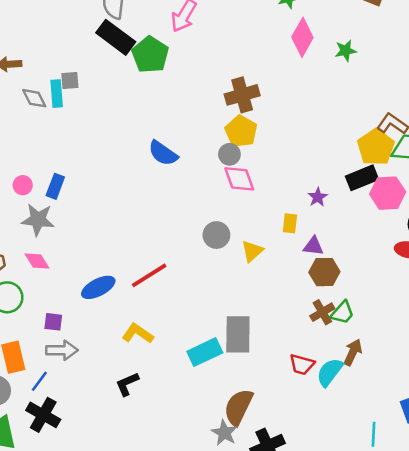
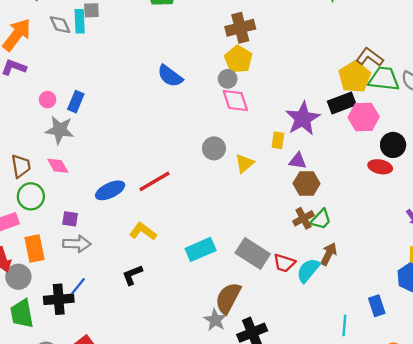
purple star: (318, 197) -> (303, 118), size x2.0
gray rectangle: (238, 334) -> (253, 253), moved, turned -60
blue line: (39, 381) -> (78, 286), moved
black cross: (43, 415) -> (59, 299), turned -36

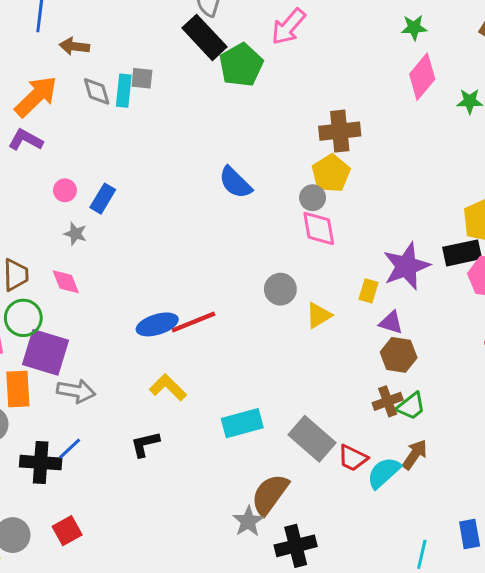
gray star: (60, 130) -> (75, 234), size x0.6
blue ellipse: (110, 190) -> (157, 324), moved
purple square: (70, 219) -> (45, 352), moved, size x2.0

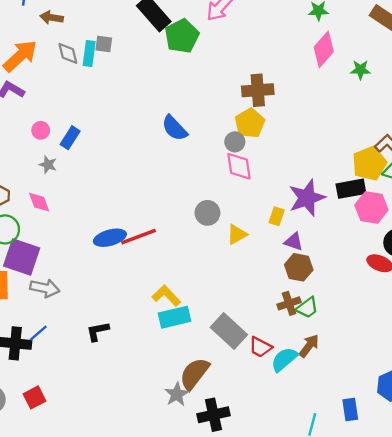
yellow L-shape: (168, 387) -> (166, 296), moved

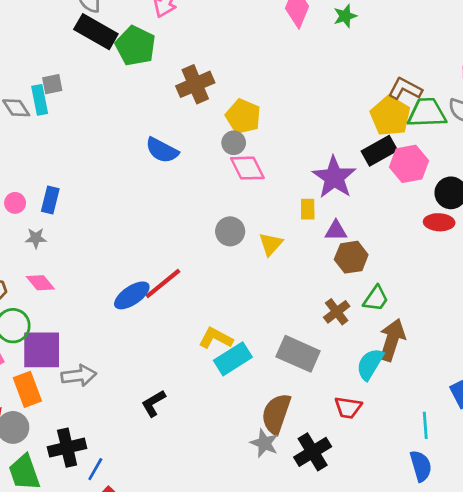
brown cross: (258, 90) -> (195, 84), moved
brown cross: (289, 303) -> (337, 312), moved
blue line: (38, 333) -> (95, 469), moved
brown arrow: (309, 346) -> (392, 340), size x1.4
red trapezoid: (260, 347) -> (348, 408), moved

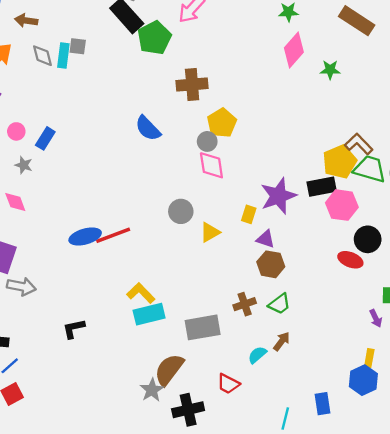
brown arrow: (392, 340) -> (282, 341), size x0.6
gray rectangle: (298, 354) -> (203, 327), turned -52
cyan semicircle: (370, 364) -> (257, 355), size x0.7

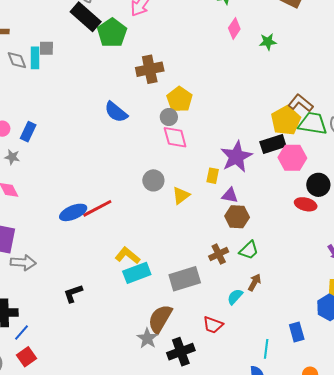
pink diamond: (294, 50) -> (234, 28), size x0.7

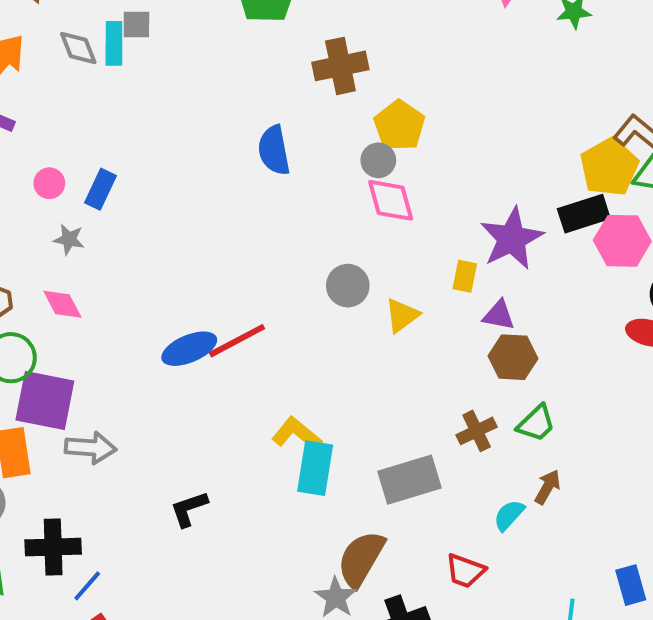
blue semicircle: (116, 112) -> (274, 150), turned 40
cyan rectangle: (137, 273) -> (315, 468), turned -60

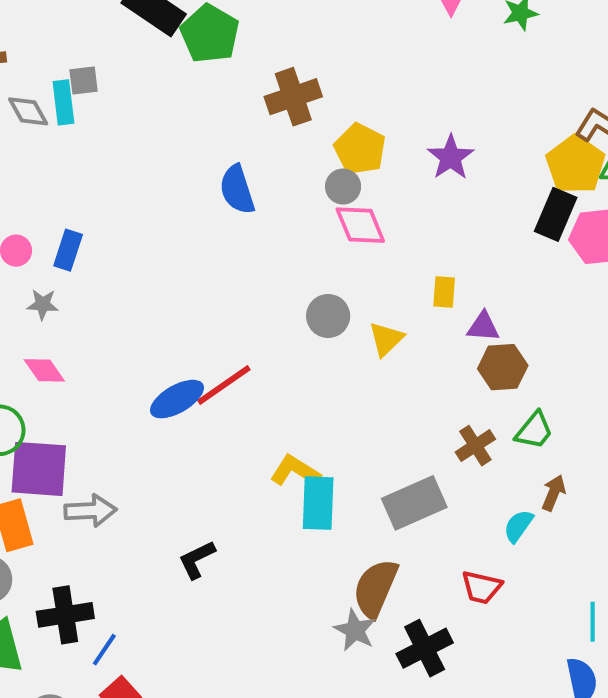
black rectangle: (584, 214) -> (556, 214), turned -42
purple star: (512, 239) -> (451, 157), moved, size x0.7

